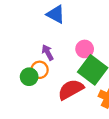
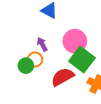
pink circle: (85, 49) -> (75, 41), size x1.5

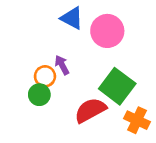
pink circle: (75, 41) -> (107, 31), moved
orange circle: (35, 59) -> (45, 76), moved

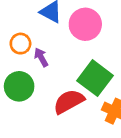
orange circle: (45, 76) -> (20, 44), moved
green circle: (39, 95) -> (19, 86), size x1.4

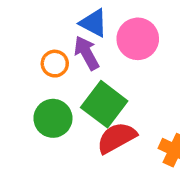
purple arrow: (41, 57) -> (87, 53), moved, size x1.4
green square: (95, 78) -> (104, 104), moved

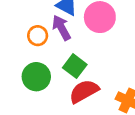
green square: (104, 104) -> (75, 66), size x0.7

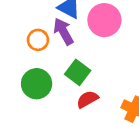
red semicircle: (84, 91) -> (87, 99), size x0.7

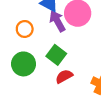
purple arrow: (63, 31) -> (57, 21), moved

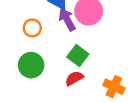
green square: (56, 55) -> (78, 56), moved

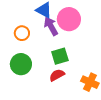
green square: (78, 56) -> (60, 56), turned 36

